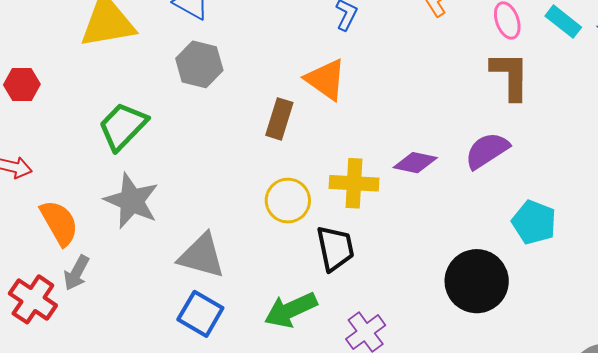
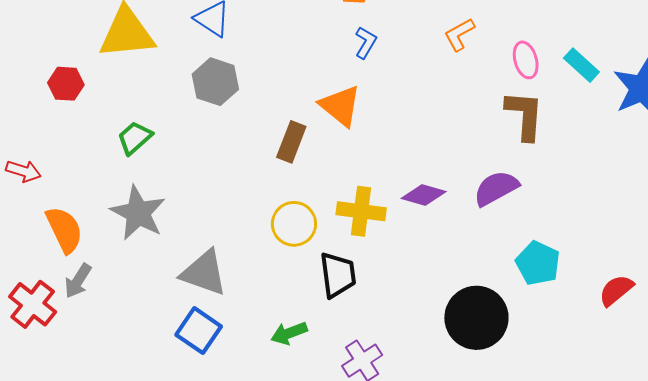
red hexagon: (22, 84) -> (66, 84), moved
green trapezoid: (123, 126) -> (135, 138), size x0.7
green arrow: (291, 310) -> (289, 333), size x0.7

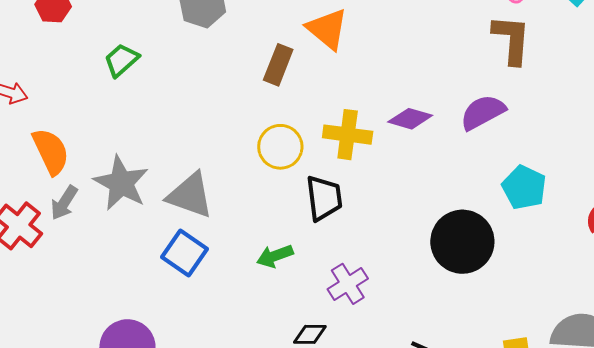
gray star: (138, 213) -> (121, 183), moved

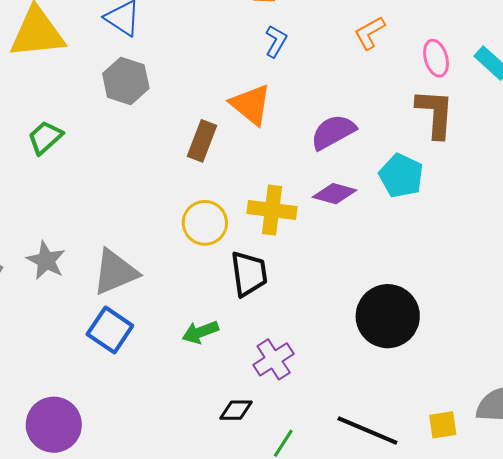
purple semicircle: (483, 112) -> (333, 132), moved
gray star: (121, 183) -> (46, 260), size x0.7
cyan pentagon: (524, 187) -> (401, 176), moved
gray triangle: (190, 195) -> (115, 272), turned -42

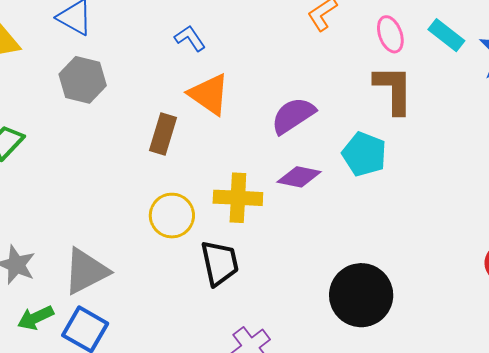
blue L-shape: (276, 41) -> (190, 38), moved, turned -60
green arrow: (200, 332) -> (36, 318), moved

